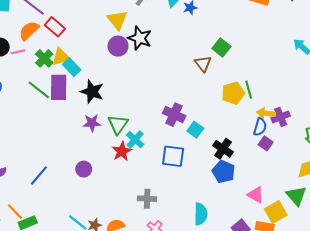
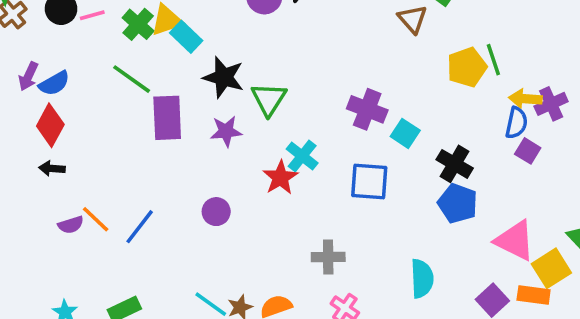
purple rectangle: (59, 87) -> (167, 118), moved
green triangle: (118, 124) -> (269, 99), moved
pink triangle: (256, 195) -> (515, 240), size x1.4
orange line: (15, 212) -> (96, 219), moved

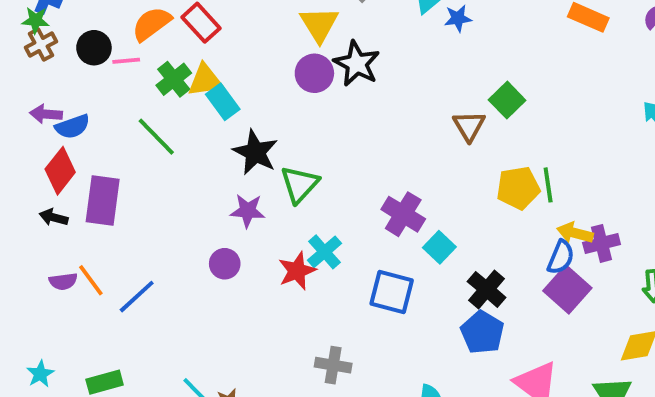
purple arrow: (28, 76) -> (46, 114), turned 60
purple rectangle: (167, 118) -> (103, 200), moved
purple square: (528, 151) -> (567, 289), size x1.6
purple circle: (216, 212) -> (225, 264), moved

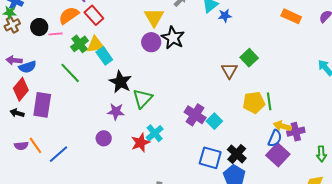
cyan square: (439, 247) -> (214, 121), moved
blue square: (392, 292) -> (210, 158), moved

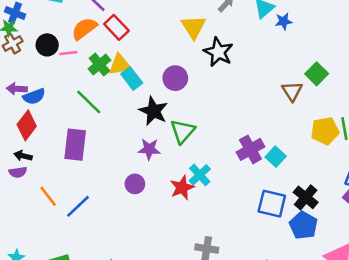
purple circle: (151, 42) -> (175, 78), moved
purple rectangle: (42, 105) -> (75, 145), moved
purple cross: (195, 115) -> (250, 149), turned 30
purple semicircle: (21, 146) -> (18, 172), moved

